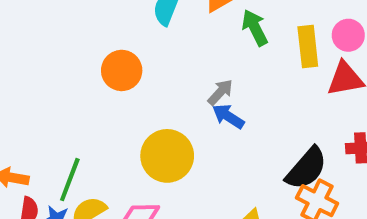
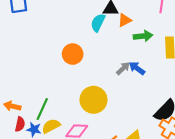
green arrow: (255, 28) -> (143, 36), turned 108
blue arrow: (228, 116) -> (137, 68), moved

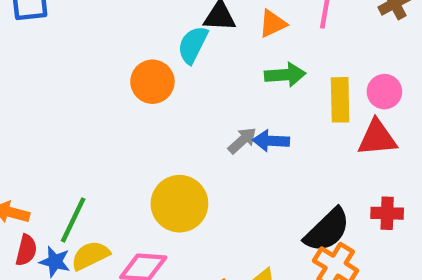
orange triangle: (125, 20) -> (273, 24), moved
orange circle: (73, 54) -> (152, 82), moved
blue arrow: (137, 68) -> (271, 141), turned -35

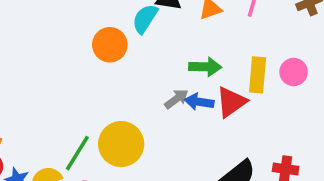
green arrow: (285, 75) -> (205, 67), moved
red triangle: (377, 138) -> (231, 102), moved, turned -36
green line: (73, 220) -> (77, 153), moved

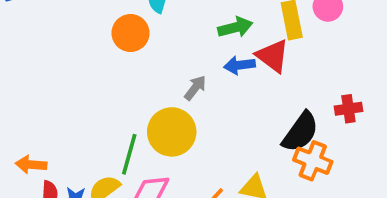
gray arrow: (176, 99) -> (195, 88), moved
red triangle: (231, 102) -> (273, 56), turned -32

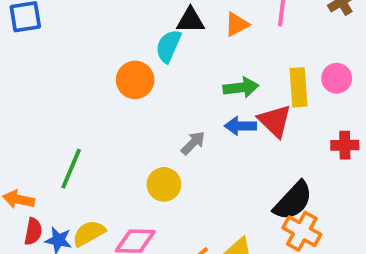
red cross: (348, 109) -> (345, 145), moved
yellow circle: (172, 132) -> (164, 184), size x0.7
green line: (129, 154) -> (71, 169), moved

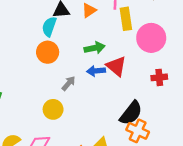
pink circle: (337, 78) -> (151, 38), size x1.6
orange circle: (135, 80) -> (48, 52), moved
yellow rectangle: (299, 87) -> (126, 19), moved

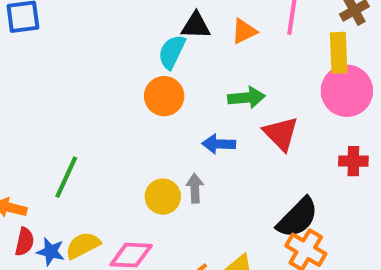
yellow rectangle: (126, 19) -> (339, 53), moved
blue arrow: (96, 71) -> (219, 144), moved
gray arrow: (69, 83) -> (195, 188), moved, turned -49

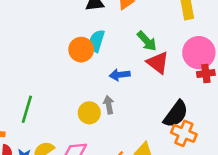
cyan semicircle: (172, 52) -> (97, 41), moved
pink circle: (347, 91) -> (199, 53), moved
green arrow: (246, 98) -> (147, 41), moved, turned 60

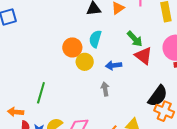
orange circle: (81, 50) -> (72, 47), moved
yellow circle: (89, 113) -> (85, 62), moved

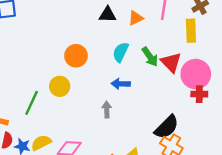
cyan semicircle: (95, 39) -> (121, 52), moved
red triangle: (143, 56) -> (171, 62), moved
yellow circle: (85, 62) -> (60, 86), moved

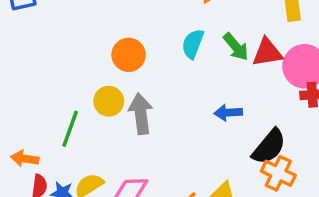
red triangle: (171, 62) -> (267, 52), turned -50
blue arrow: (121, 84) -> (228, 113), moved
gray arrow: (107, 110) -> (141, 114), moved, size x1.6

